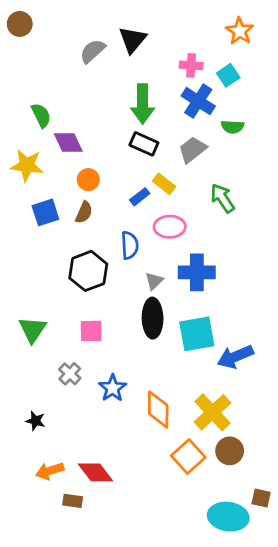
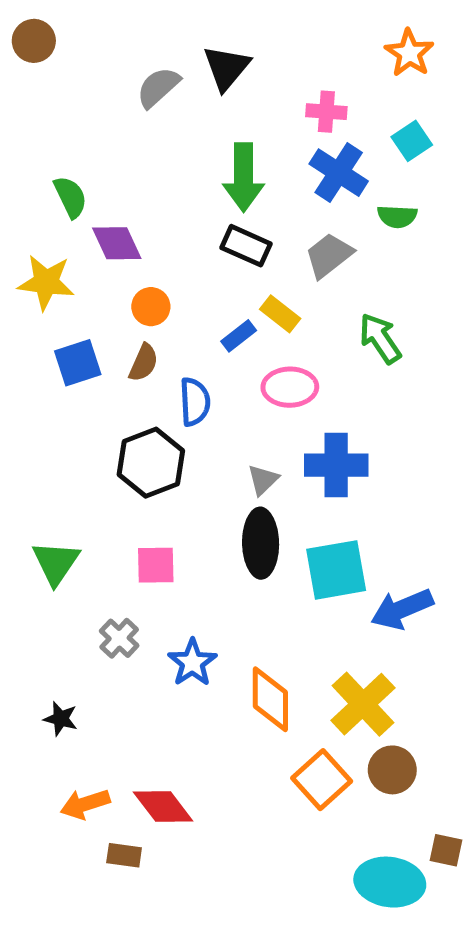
cyan square: (228, 75) -> (412, 141), moved
blue semicircle: (130, 245) -> (195, 402), moved

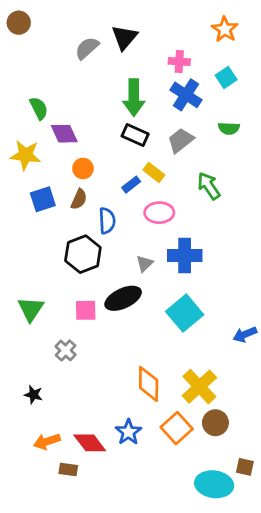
green semicircle: (397, 216) -> (229, 128), moved
black ellipse: (261, 543) -> (123, 298), moved, turned 66
cyan square: (336, 570) -> (185, 313), turned -30
blue arrow: (402, 609) -> (245, 334), moved, size x0.7
blue star: (192, 663) -> (128, 432), moved

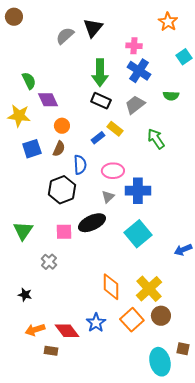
cyan square: (226, 78) -> (184, 57), moved
pink ellipse: (159, 213) -> (113, 171), moved
cyan ellipse: (214, 484) -> (160, 362), turned 68

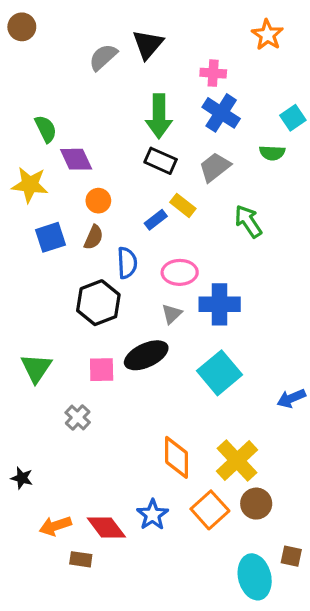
cyan square: (184, 57) -> (293, 118), moved
black star: (25, 295) -> (22, 478), moved

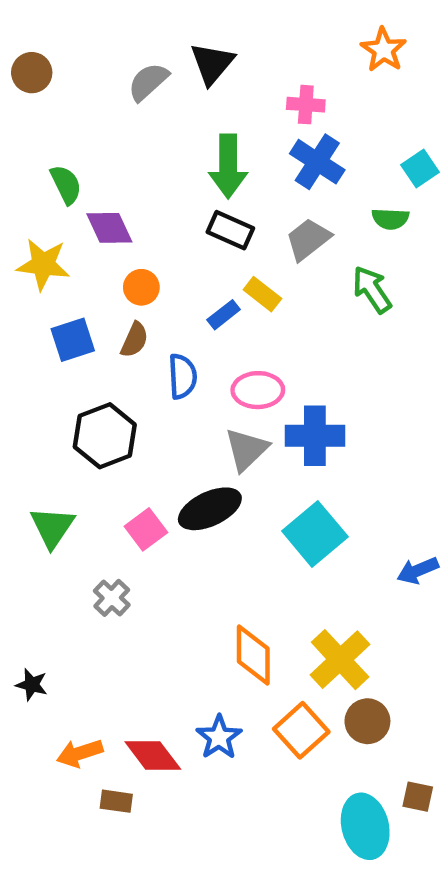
brown circle: (22, 27) -> (32, 73), moved
green arrow: (248, 221) -> (372, 290), moved
black hexagon: (98, 303) -> (105, 436), moved
gray triangle: (172, 314) -> (246, 449), size x1.5
pink square: (102, 370) -> (146, 529), turned -36

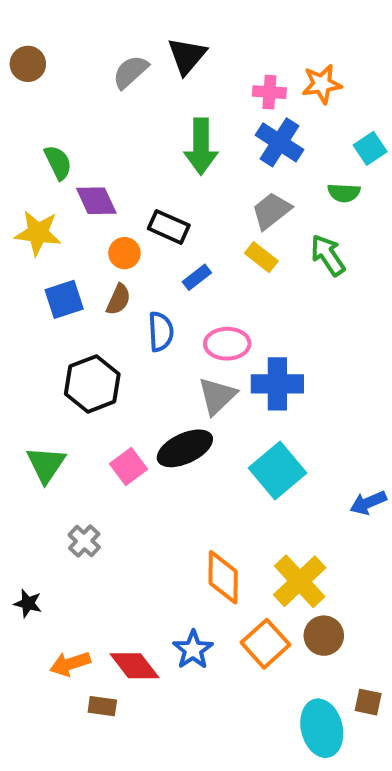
orange star: (383, 50) -> (322, 84), moved, turned 30
black rectangle: (230, 230) -> (169, 227), moved
yellow rectangle: (262, 294) -> (261, 257), moved
gray cross: (112, 598) -> (84, 541), moved

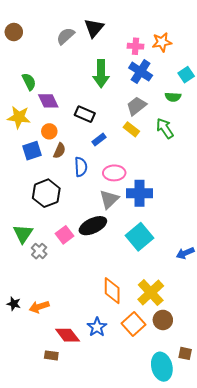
orange circle: (124, 253) -> (49, 131), moved
gray cross: (84, 541) -> (39, 251), moved
orange arrow: (70, 664) -> (39, 307), moved

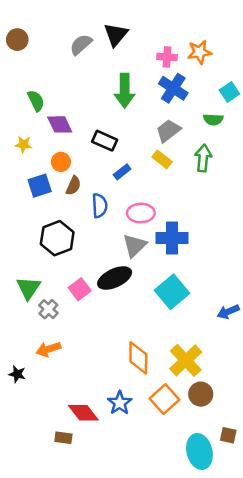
yellow star: (19, 117) -> (23, 144), size x0.6
green arrow: (165, 128) -> (203, 158), turned 40
orange arrow: (39, 307) -> (48, 349), moved

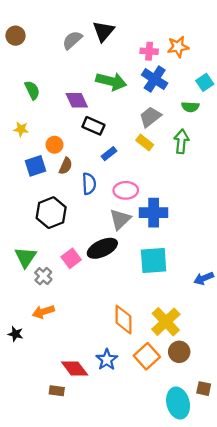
green arrow: (125, 91) -> (111, 81), turned -76
purple diamond: (60, 124) -> (77, 100), moved
cyan square: (172, 292) -> (154, 261), turned 36

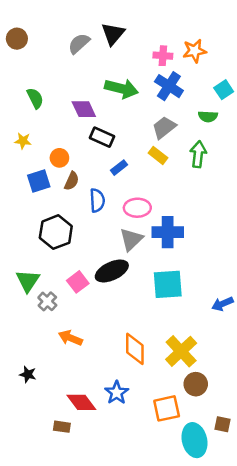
orange arrow: (43, 312) -> (70, 338), moved, turned 40
black star: (16, 334) -> (28, 374), moved
orange square: (147, 356) -> (167, 408), moved, turned 30

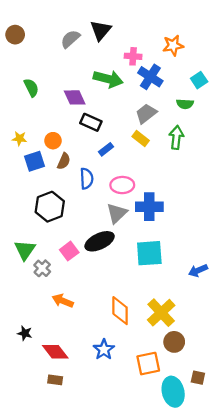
pink cross: (163, 56) -> (133, 56), moved
yellow star: (23, 141) -> (19, 139), moved
red diamond: (81, 402) -> (55, 352), moved

